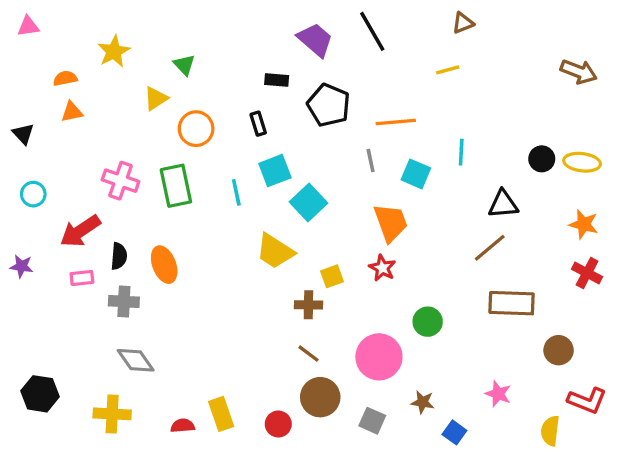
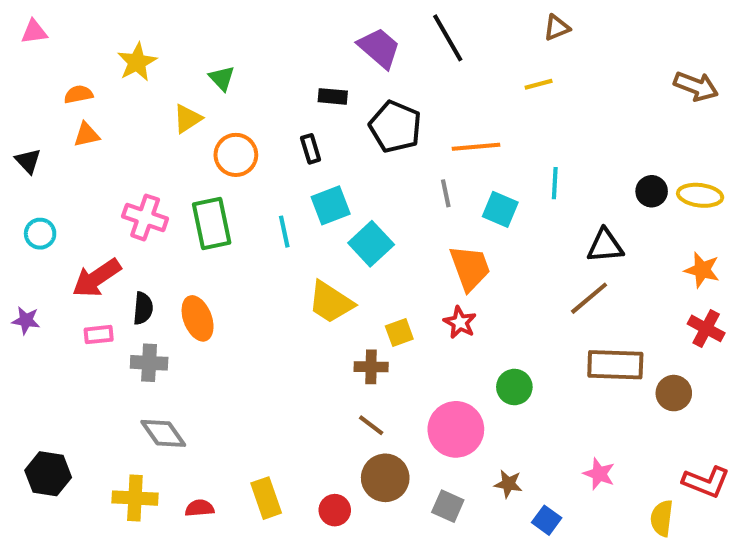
brown circle: (559, 350) -> (674, 393), moved
red semicircle: (183, 426) -> (200, 508), moved

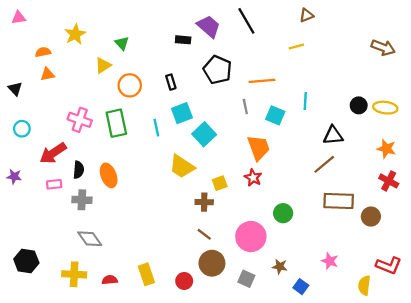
black rectangle: (333, 96) -> (183, 40), moved

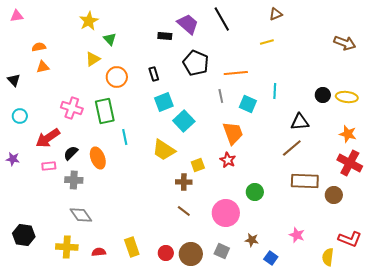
yellow star: (75, 34) -> (89, 21), moved
cyan line: (156, 128) -> (125, 137), moved
black semicircle: (79, 170) -> (71, 153), turned -140
red cross: (389, 181) -> (350, 163), size x1.4
brown circle: (212, 263) -> (191, 254), moved

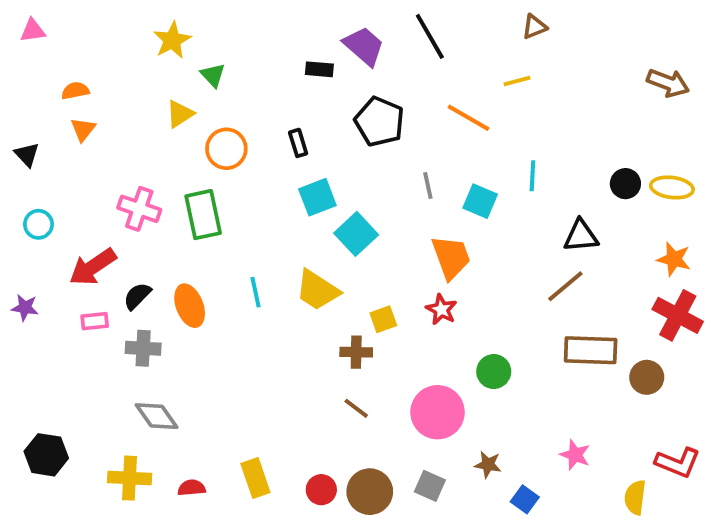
orange triangle: (43, 67) -> (83, 129), turned -40
orange line: (236, 73) -> (469, 118), moved, turned 35
cyan line: (125, 137) -> (255, 292), moved

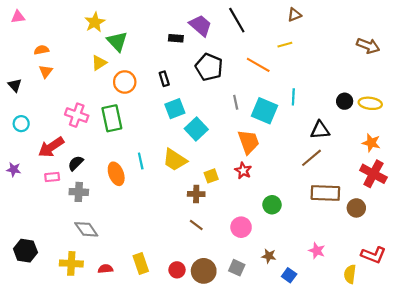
green triangle: (213, 75) -> (117, 41), size x1.5
cyan square: (480, 201) -> (265, 111), size x1.4
orange ellipse: (190, 306) -> (116, 174), moved
pink circle: (438, 412) -> (241, 227), size x0.7

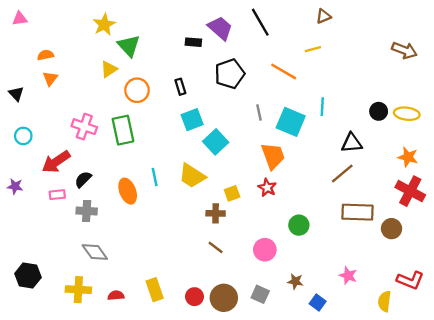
black pentagon: (209, 67) -> (230, 74), turned 30

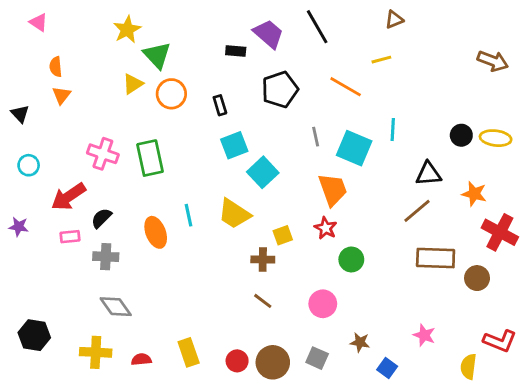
pink triangle: (20, 19) -> (39, 22), moved, turned 42
orange semicircle: (46, 55) -> (56, 67), turned -84
orange circle: (137, 90) -> (171, 94), moved
orange star: (408, 157) -> (474, 194), moved
green circle: (299, 225) -> (351, 259), moved

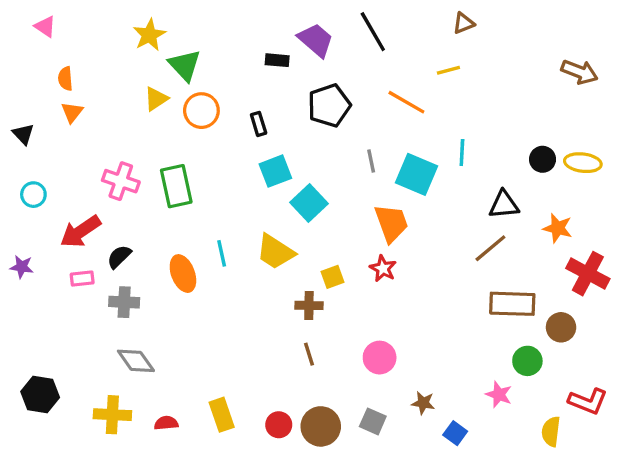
green circle: (351, 259) -> (527, 361), moved
brown line: (263, 301) -> (309, 354), turned 36

